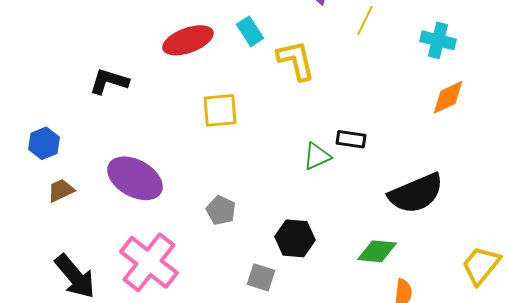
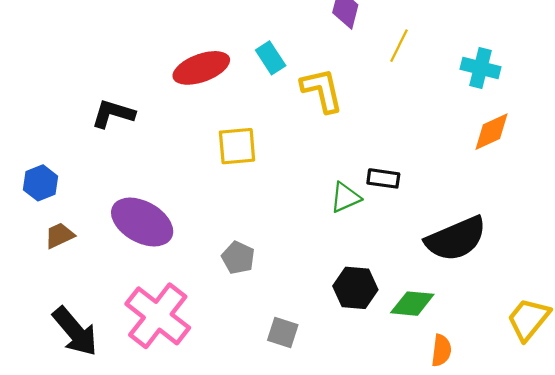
black hexagon: (295, 238) -> (355, 288), moved

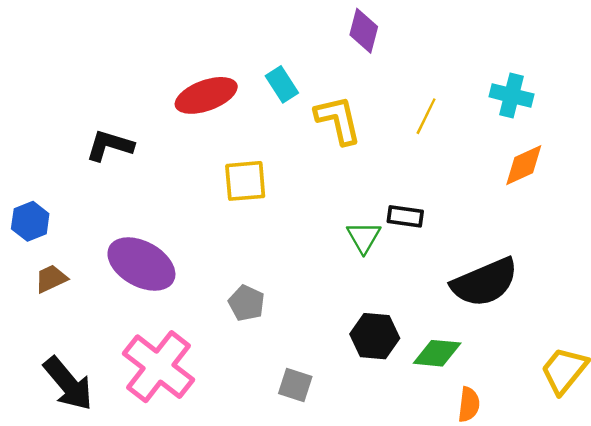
yellow line: (399, 46) -> (426, 116), moved
green triangle: (345, 197) -> (364, 237), turned -36

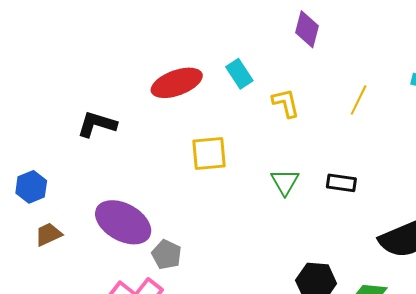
yellow L-shape: (338, 120) -> (286, 103), size x0.7
green triangle: (364, 237) -> (285, 182), moved
gray pentagon: (246, 303) -> (167, 255), moved

